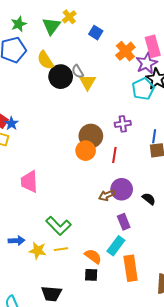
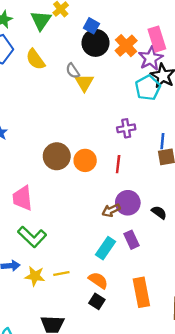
black circle: (61, 77) -> (95, 43), moved
brown circle: (91, 136) -> (57, 156), moved
green L-shape: (59, 226) -> (32, 237), moved
cyan rectangle: (116, 246) -> (105, 248), moved
black square: (91, 275) -> (97, 301), turned 32

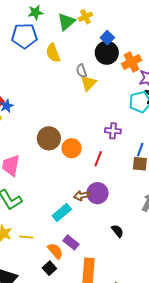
black semicircle: (159, 212) -> (117, 231), moved
purple rectangle: (131, 240) -> (71, 242), moved, turned -42
cyan rectangle: (105, 248) -> (62, 213), moved

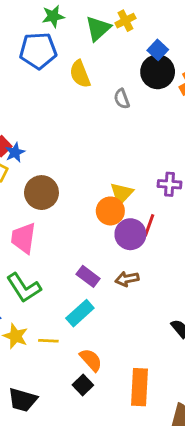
yellow triangle: (88, 83) -> (122, 194), moved
brown circle: (49, 138) -> (41, 193), moved
purple circle: (97, 193) -> (130, 234), moved
cyan rectangle: (62, 213) -> (80, 313), moved
purple rectangle: (71, 242) -> (88, 276), moved

